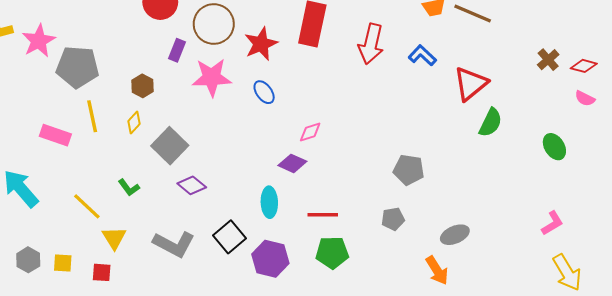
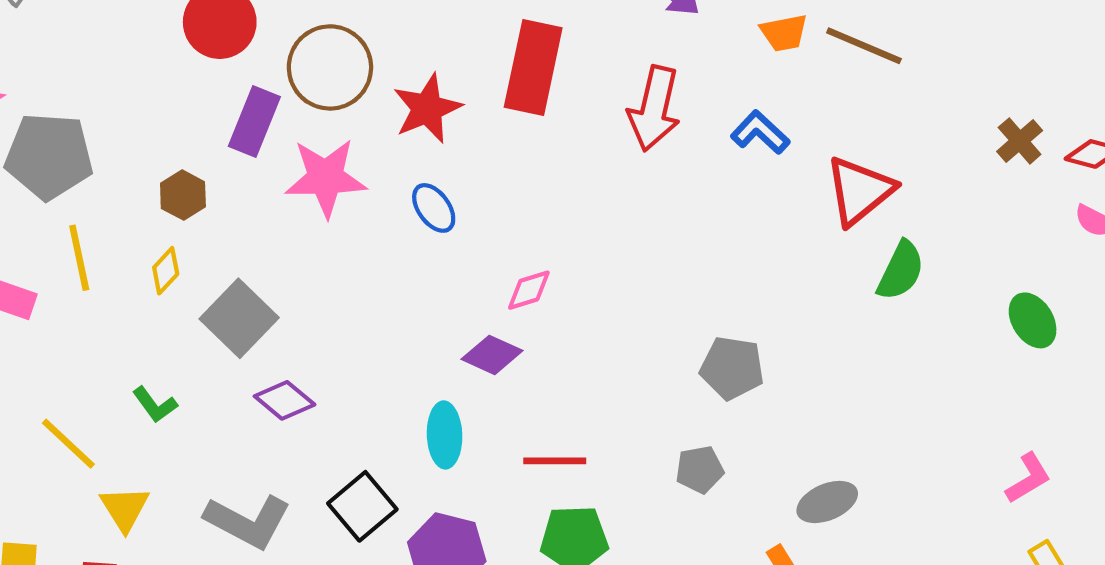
purple rectangle: (177, 50) -> (254, 122), size x1.4

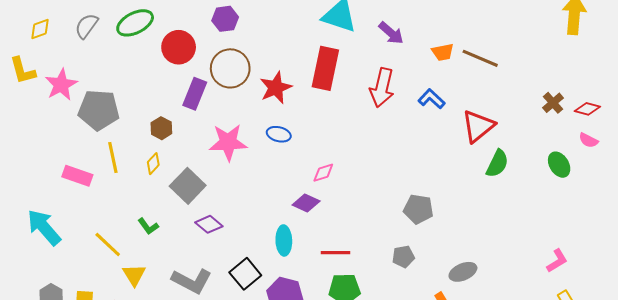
pink star: (326, 178) -> (228, 142), moved
blue ellipse: (434, 208) -> (279, 134), turned -40
green ellipse: (1033, 320) -> (559, 165), moved

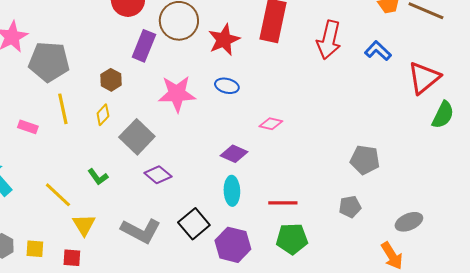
pink diamond: (323, 173) -> (271, 124), turned 30
pink rectangle: (77, 176) -> (28, 127), size x0.7
purple diamond: (306, 203) -> (234, 154), moved

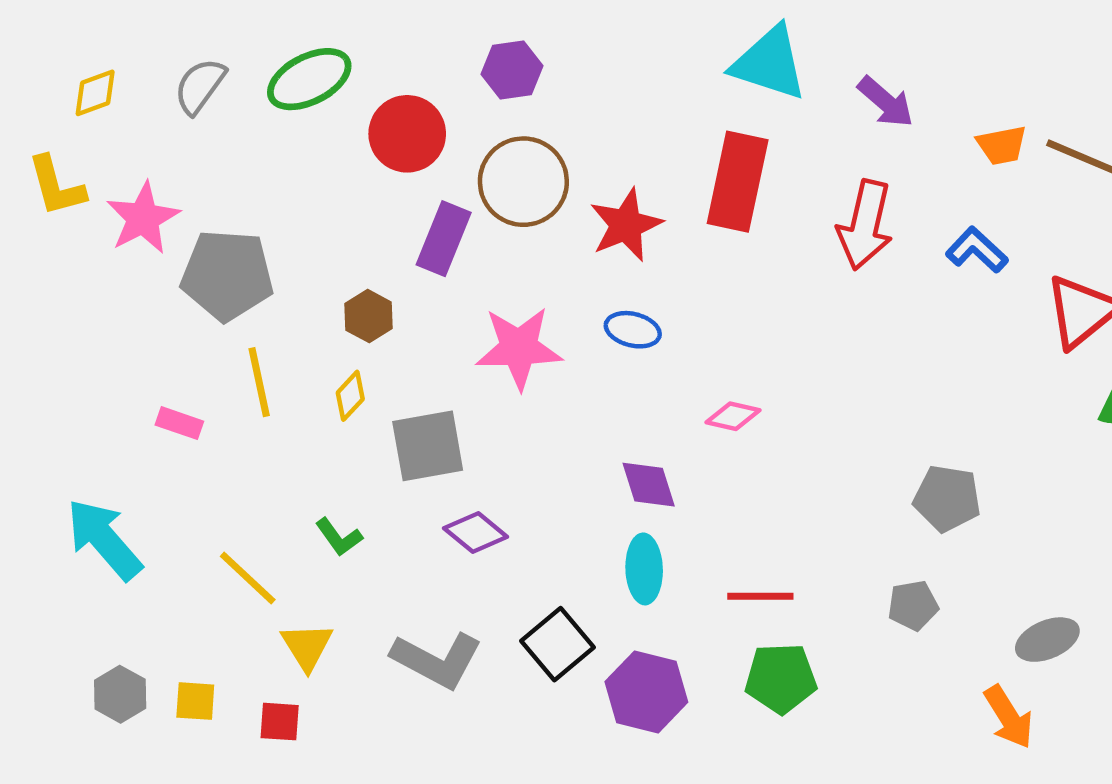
gray square: (137, 137) -> (428, 446), turned 36
purple diamond: (234, 154) -> (649, 485), turned 48

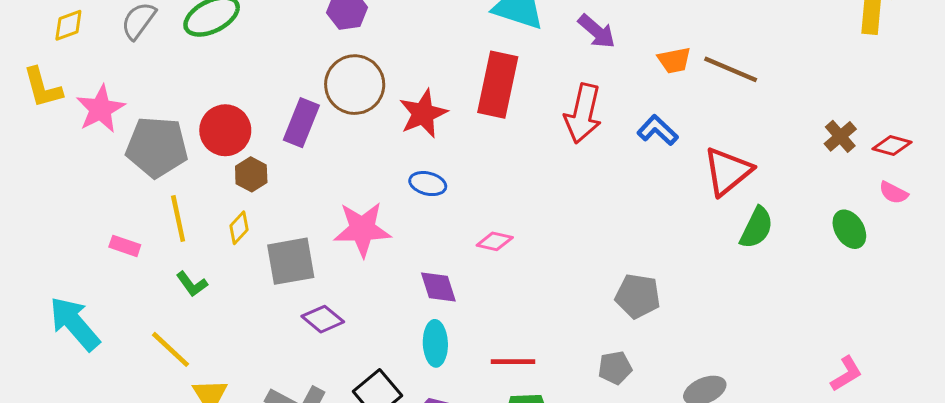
red circle: (407, 134) -> (225, 130), moved
pink star: (519, 348) -> (362, 229), moved
green L-shape: (339, 537) -> (192, 284), moved

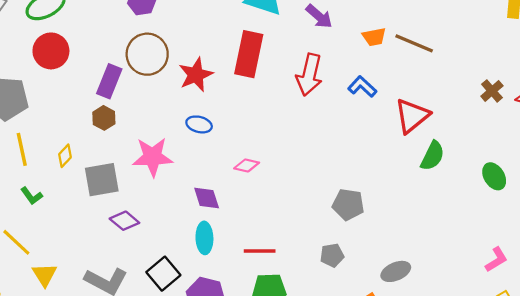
red circle: (225, 130) -> (51, 51), moved
brown hexagon: (251, 174) -> (104, 118), moved
green ellipse: (849, 229) -> (494, 176), moved

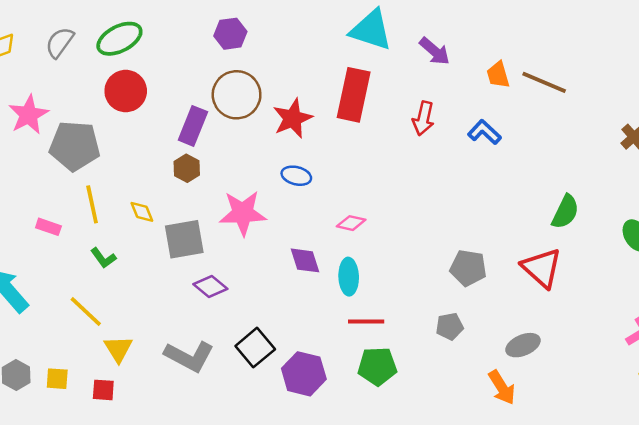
orange trapezoid: (374, 37) -> (498, 75), turned 85
red arrow: (309, 75) -> (423, 118), size x0.7
red triangle: (412, 116) -> (542, 268), moved, turned -39
yellow diamond: (65, 156) -> (142, 212), turned -65
cyan ellipse: (204, 238) -> (349, 277), moved

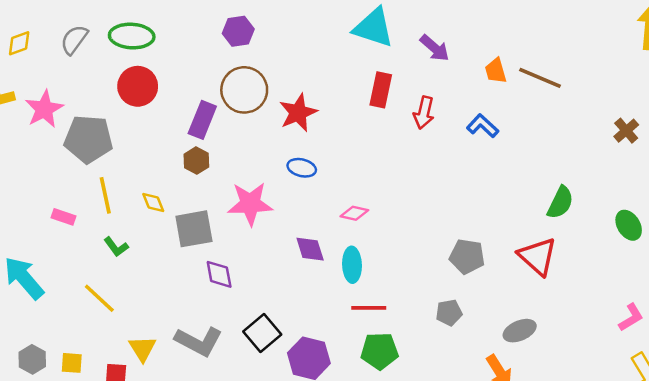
green ellipse: (119, 39) -> (132, 36), turned 30
red rectangle: (354, 95) -> (381, 90), moved, size x0.7
purple diamond: (210, 287) -> (219, 274), turned 40
yellow triangle: (118, 349) -> (142, 349), moved

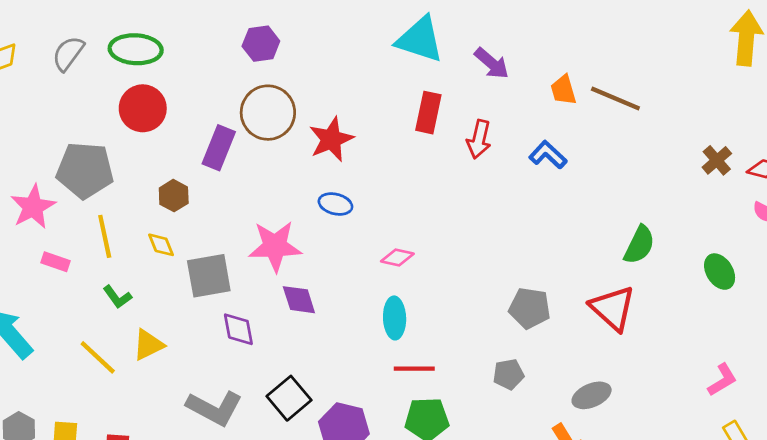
pink star: (44, 109) -> (33, 207), moved
brown hexagon: (196, 161) -> (174, 196), moved
purple diamond: (310, 249) -> (299, 300), moved
yellow triangle: (142, 349) -> (148, 345), moved, turned 36

